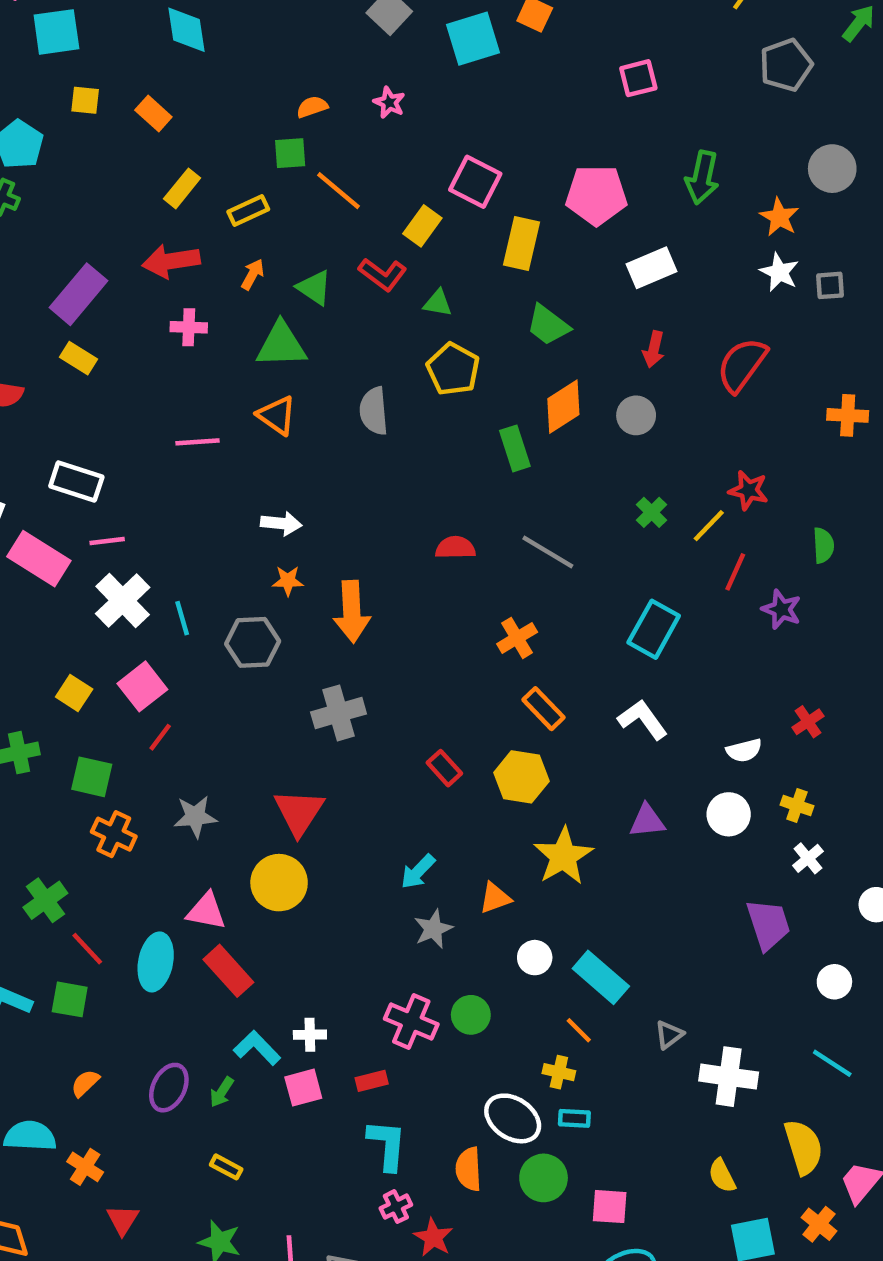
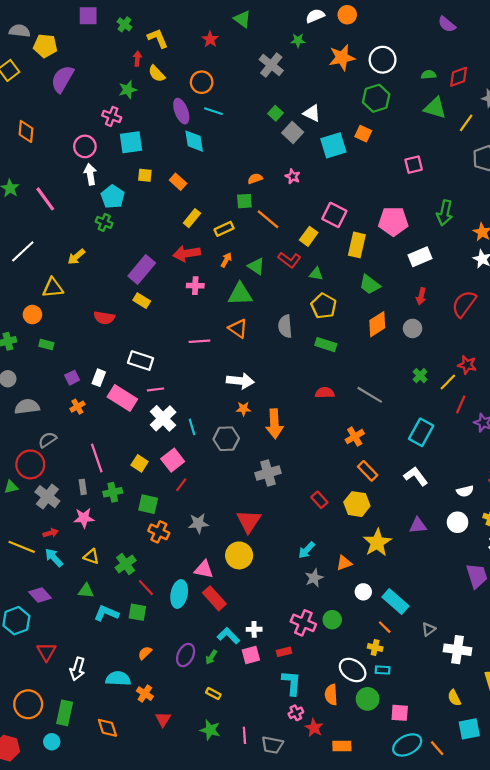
green rectangle: (515, 448) -> (326, 345), moved, turned -54
white arrow: (281, 523) -> (240, 381), size x1.4

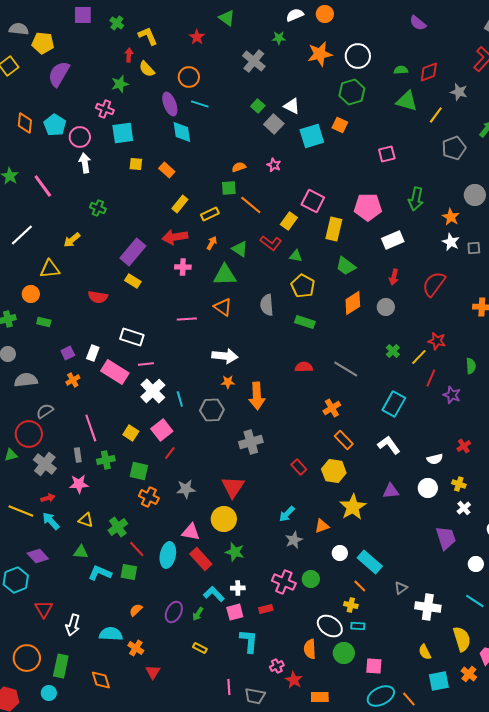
cyan pentagon: (113, 197) -> (55, 125), moved
cyan L-shape: (292, 683) -> (249, 641), moved
green star: (210, 730) -> (235, 552), moved

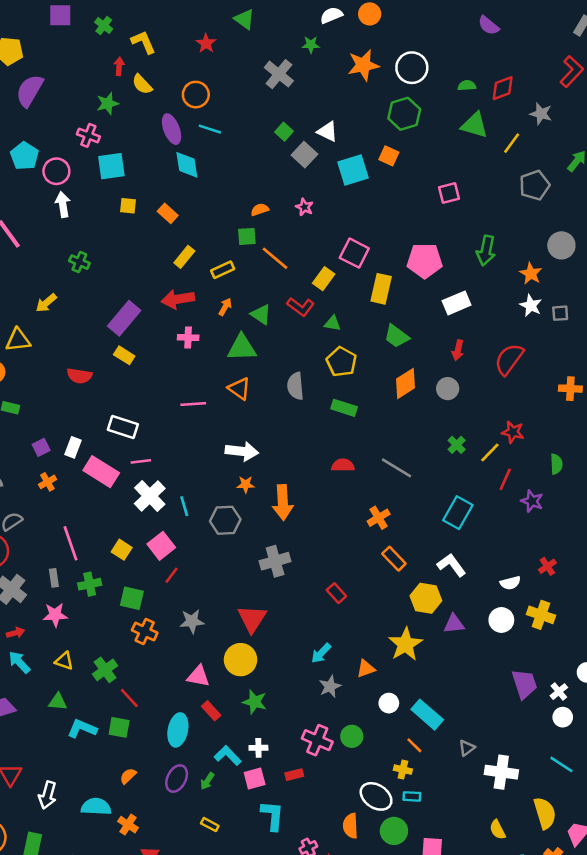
yellow hexagon: (334, 471) -> (426, 598), moved
yellow cross: (459, 484) -> (541, 615), size x1.5
white cross: (464, 508) -> (559, 692), moved
cyan ellipse: (168, 555) -> (178, 730), moved
red rectangle: (201, 559) -> (211, 711), size x0.7

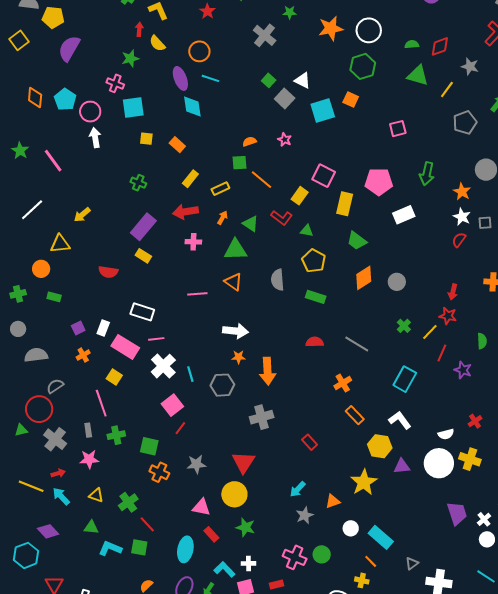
green cross: (79, 262) -> (138, 183), moved
red arrow: (458, 350) -> (453, 292), moved
red semicircle: (509, 359) -> (459, 240), moved, size x0.6
yellow square: (122, 550) -> (114, 377), moved
white circle: (501, 620) -> (439, 463), size x1.5

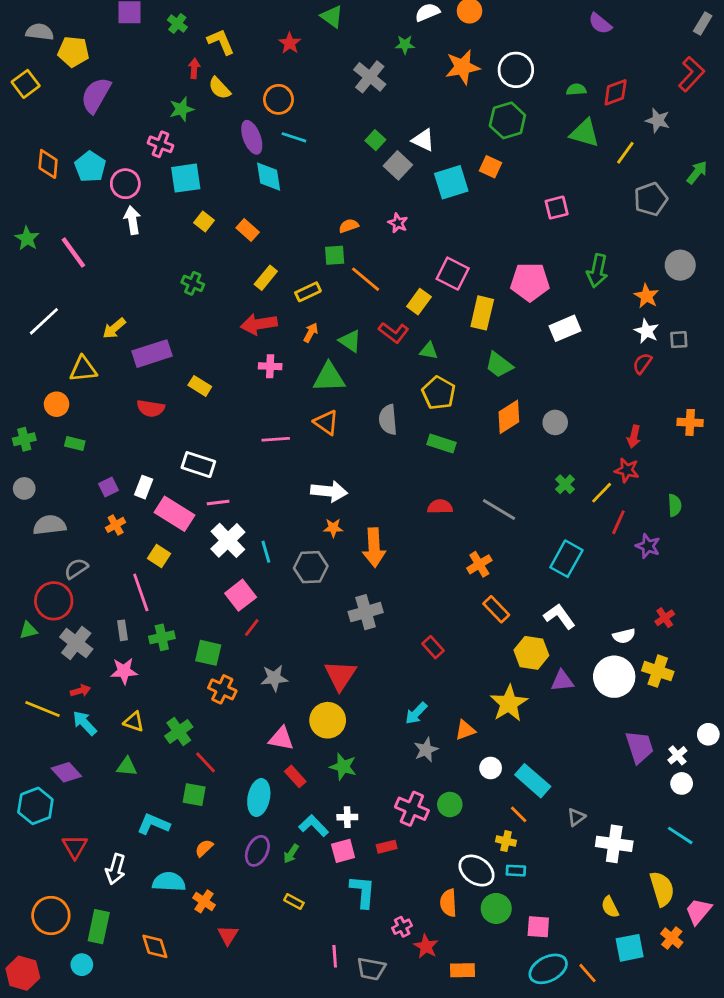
yellow square: (146, 139) -> (204, 222), turned 32
purple rectangle: (143, 227) -> (152, 354), moved, turned 32
cyan L-shape: (110, 548) -> (153, 824), moved

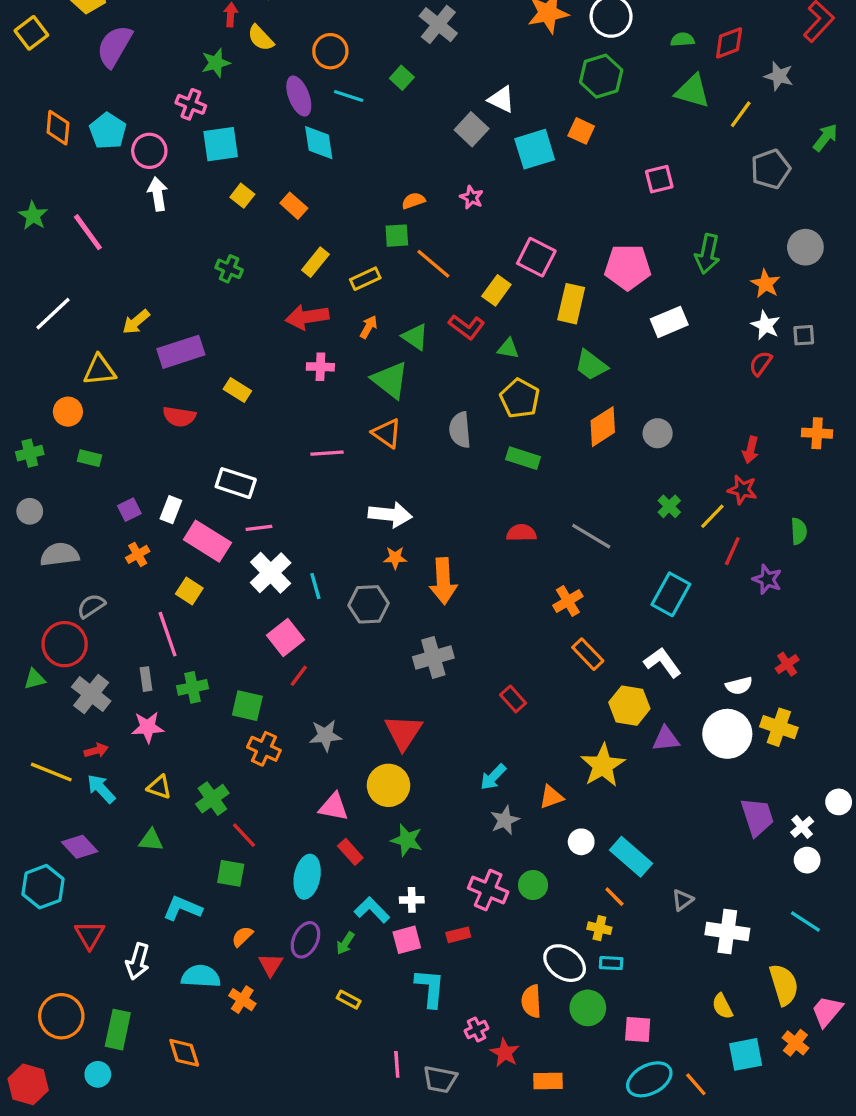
green square: (375, 140) -> (402, 78), moved
green triangle: (329, 377) -> (390, 380), turned 40
red triangle: (228, 935) -> (271, 965), moved

